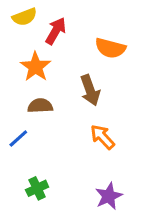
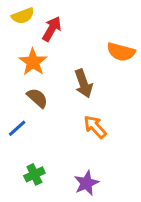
orange semicircle: (110, 48) -> (121, 52), moved
brown semicircle: (40, 106) -> (37, 98), turned 45
purple star: (109, 196) -> (86, 183), moved

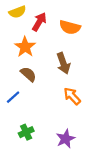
orange semicircle: (121, 52) -> (70, 27), moved

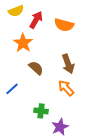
brown arrow: (63, 63) -> (68, 64), moved
brown semicircle: (28, 74) -> (36, 68), moved
green cross: (26, 132) -> (41, 111), moved, turned 32

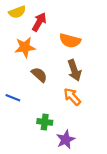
orange semicircle: (64, 25) -> (70, 41), moved
orange star: (23, 43) -> (25, 47), turned 30
blue line: (12, 89) -> (13, 98), turned 64

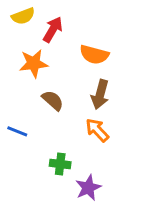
brown arrow: (74, 70) -> (100, 94), turned 35

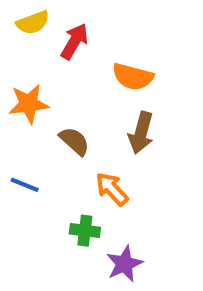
orange star: (34, 63) -> (29, 104), moved
orange arrow: (97, 130) -> (112, 189), moved

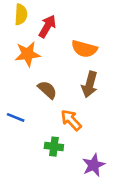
yellow semicircle: (33, 23) -> (21, 14), turned -66
orange star: (29, 104) -> (28, 54), moved
purple star: (124, 264) -> (94, 165), moved

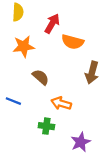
red arrow: (47, 26) -> (52, 24), moved
brown arrow: (90, 84) -> (92, 73), moved
orange arrow: (71, 120) -> (61, 103), turned -30

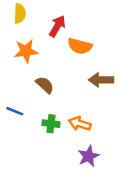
brown arrow: (92, 73) -> (101, 80), turned 75
orange arrow: (61, 103) -> (80, 124), moved
green cross: (46, 126) -> (51, 124), moved

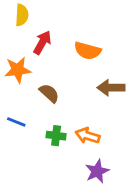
red arrow: (57, 26) -> (42, 42), moved
orange star: (26, 51) -> (18, 70), moved

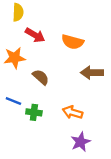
red arrow: (42, 42) -> (35, 35), turned 90
green cross: (56, 136) -> (34, 112), moved

